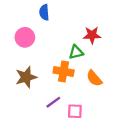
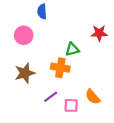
red star: (92, 35) -> (99, 33), moved
orange semicircle: (94, 78) -> (93, 97), moved

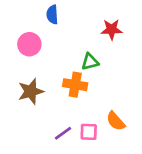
red star: (99, 33) -> (112, 29), moved
purple line: (51, 97) -> (63, 133), moved

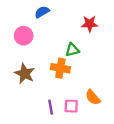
blue semicircle: (52, 15) -> (42, 12), turned 64
brown star: (31, 91) -> (25, 74), turned -30
purple line: (63, 133) -> (51, 107), turned -64

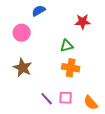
orange cross: (60, 68) -> (71, 68), moved
orange semicircle: (93, 97) -> (91, 103), moved
purple line: (51, 107) -> (47, 99), turned -32

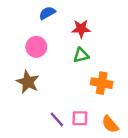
red star: (83, 22) -> (81, 29), moved
pink circle: (22, 33) -> (36, 47), moved
orange cross: (71, 68) -> (102, 83), moved

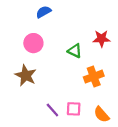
red star: (81, 29) -> (102, 39), moved
green triangle: (81, 55) -> (75, 51), turned 40
orange cross: (102, 83) -> (94, 77), turned -30

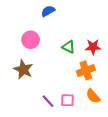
blue semicircle: (44, 12) -> (48, 11), moved
red star: (102, 39) -> (93, 47), moved
orange semicircle: (102, 114) -> (93, 96), moved

